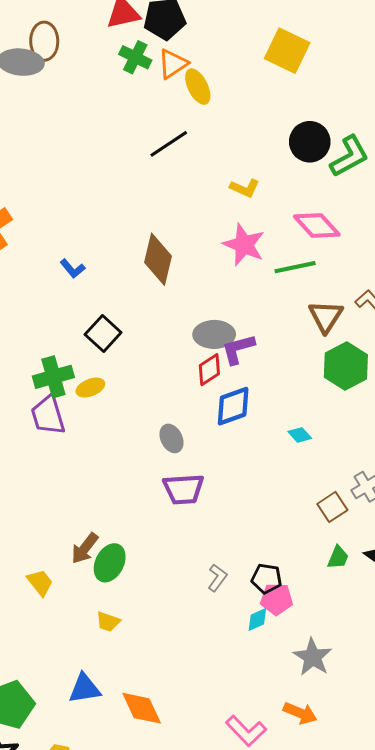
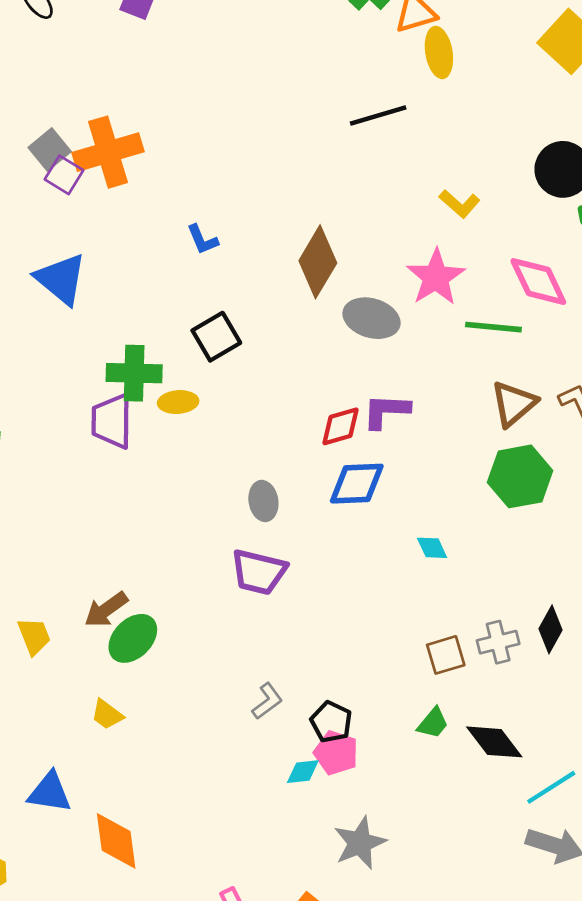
gray ellipse: (214, 334) -> (372, 318), moved

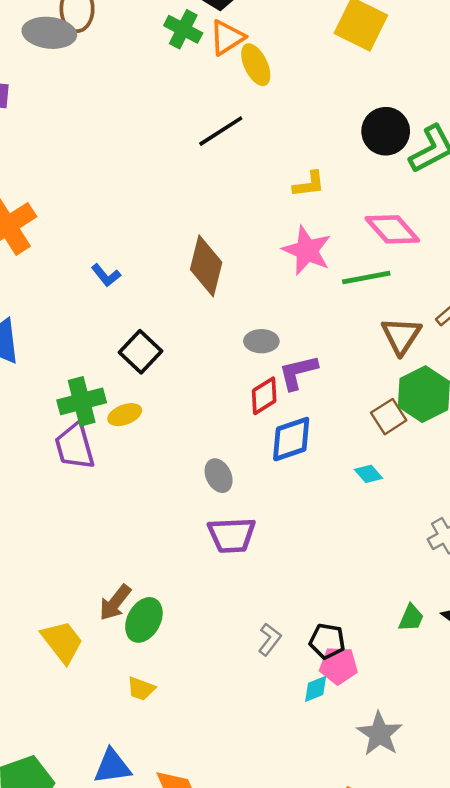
yellow L-shape: (460, 204) -> (309, 184), turned -32
gray ellipse: (372, 318) -> (261, 341), moved, size x0.7
yellow trapezoid: (34, 636) -> (62, 642), size x1.4
brown square: (446, 655) -> (389, 417), moved

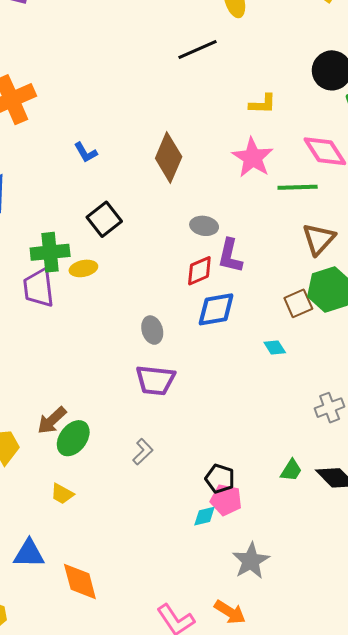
purple L-shape: (298, 372) -> (230, 256), turned -72
gray L-shape: (270, 639) -> (143, 452), moved

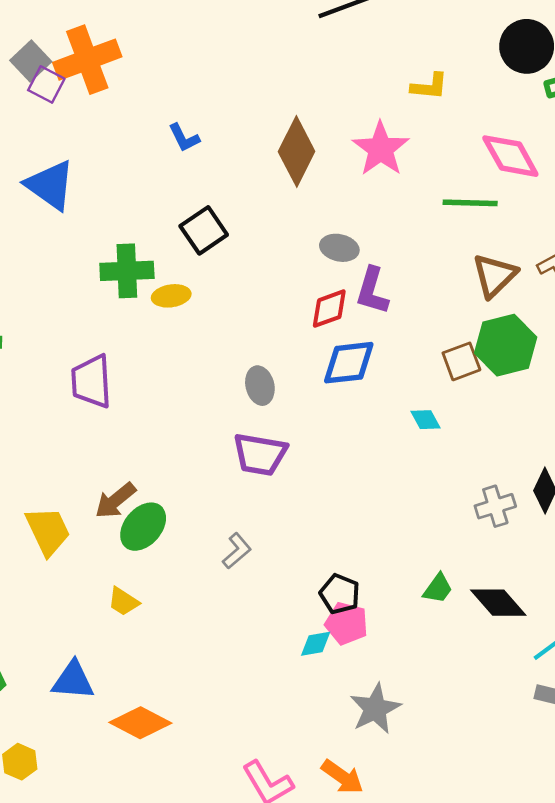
pink star: (253, 158) -> (381, 149), moved
purple trapezoid: (39, 288) -> (91, 381), moved
orange diamond: (80, 582) -> (140, 723), turned -51

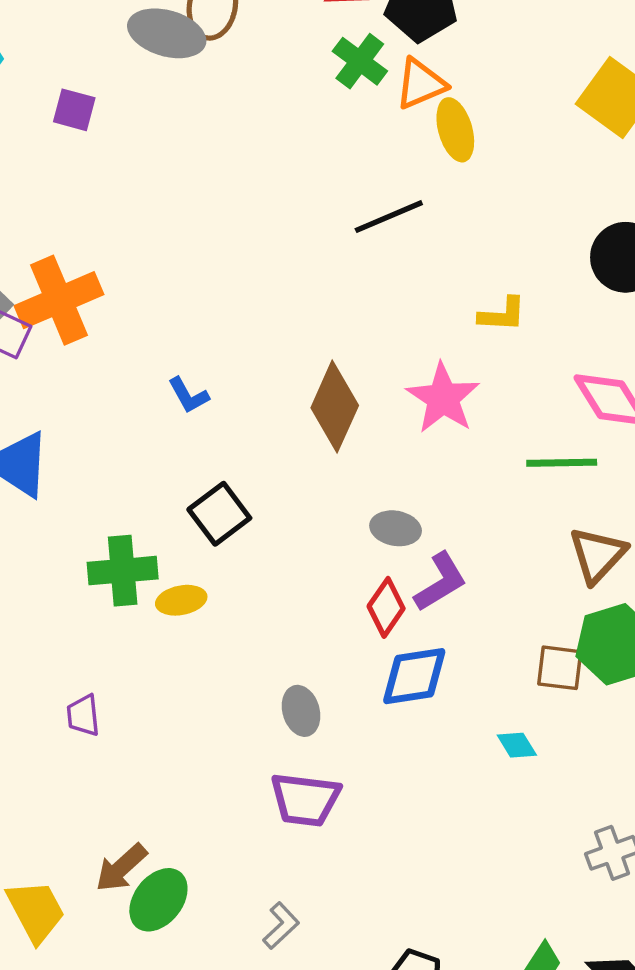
purple L-shape: (372, 291) -> (440, 582), turned -135
red diamond: (329, 309) -> (386, 607), turned -33
brown square: (461, 361) -> (560, 668), turned 30
purple trapezoid: (91, 381) -> (83, 715), size x0.6

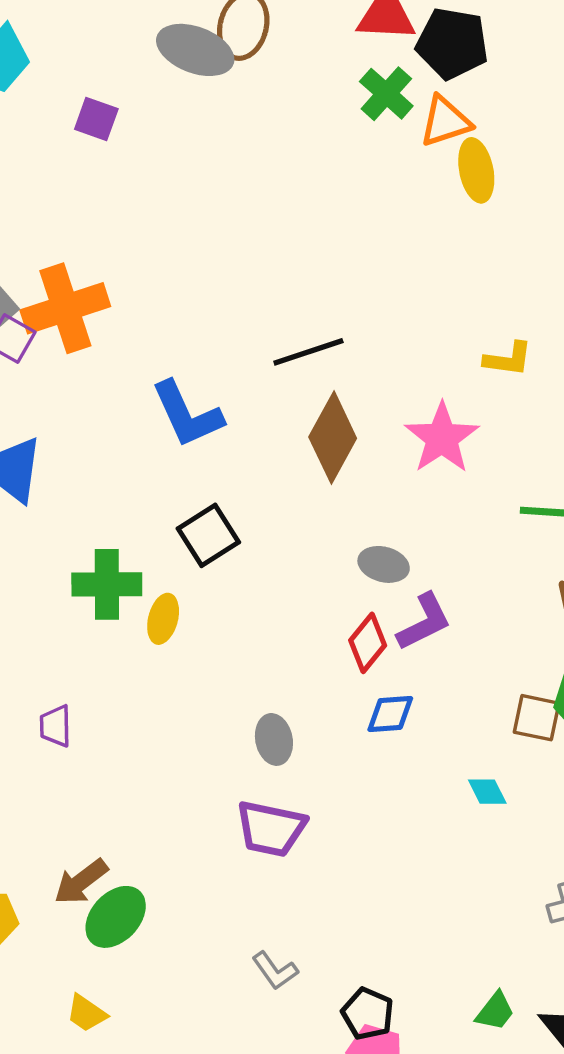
black line: (389, 217) -> (308, 352), moved
blue L-shape: (188, 395) -> (187, 414), size x1.8
yellow ellipse: (181, 600) -> (163, 619), turned -69
blue diamond: (414, 676) -> (390, 714), size x0.7
gray L-shape: (281, 926) -> (275, 971), moved, turned 93

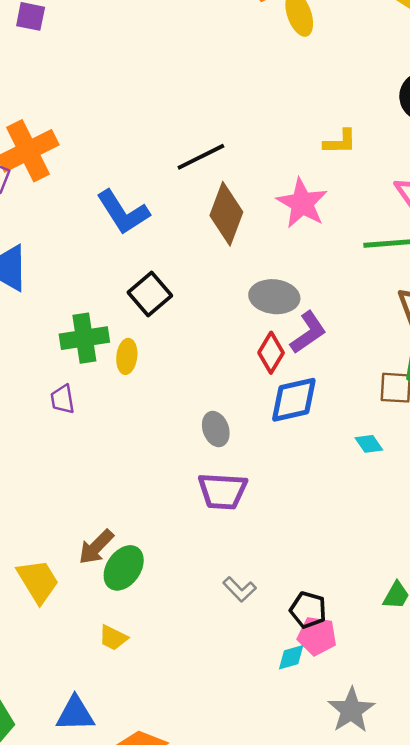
gray ellipse: (384, 564) -> (274, 297), size x1.4
blue diamond: (390, 714) -> (294, 400), size x1.5
purple trapezoid: (55, 726) -> (63, 399), moved

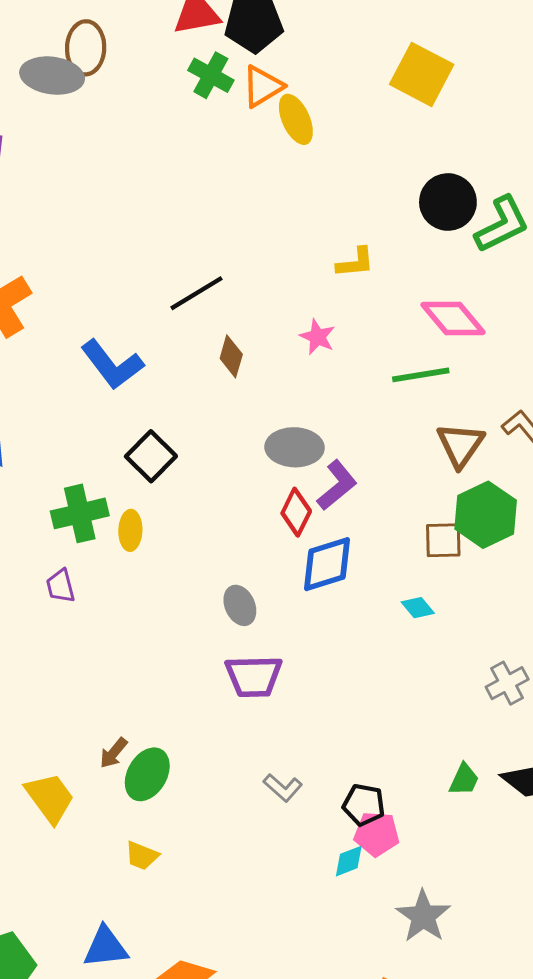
pink star: (302, 203) -> (317, 337), size x0.6
brown diamond: (226, 214) -> (231, 356), size x0.6
brown arrow: (96, 547) -> (113, 753), size x0.7

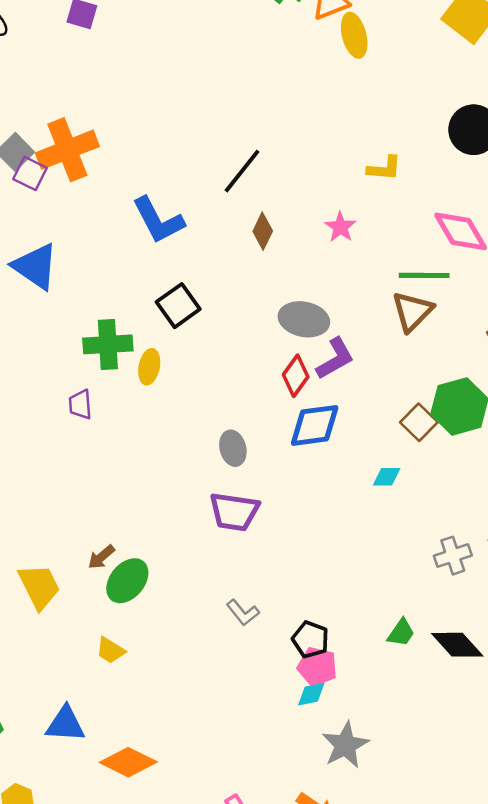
black line: (196, 293) -> (242, 171), turned -30
brown triangle: (460, 445) -> (412, 311), moved
brown square: (443, 540) -> (419, 422), turned 36
cyan diamond: (418, 608) -> (387, 477), turned -60
cyan diamond: (349, 861) -> (311, 694), moved

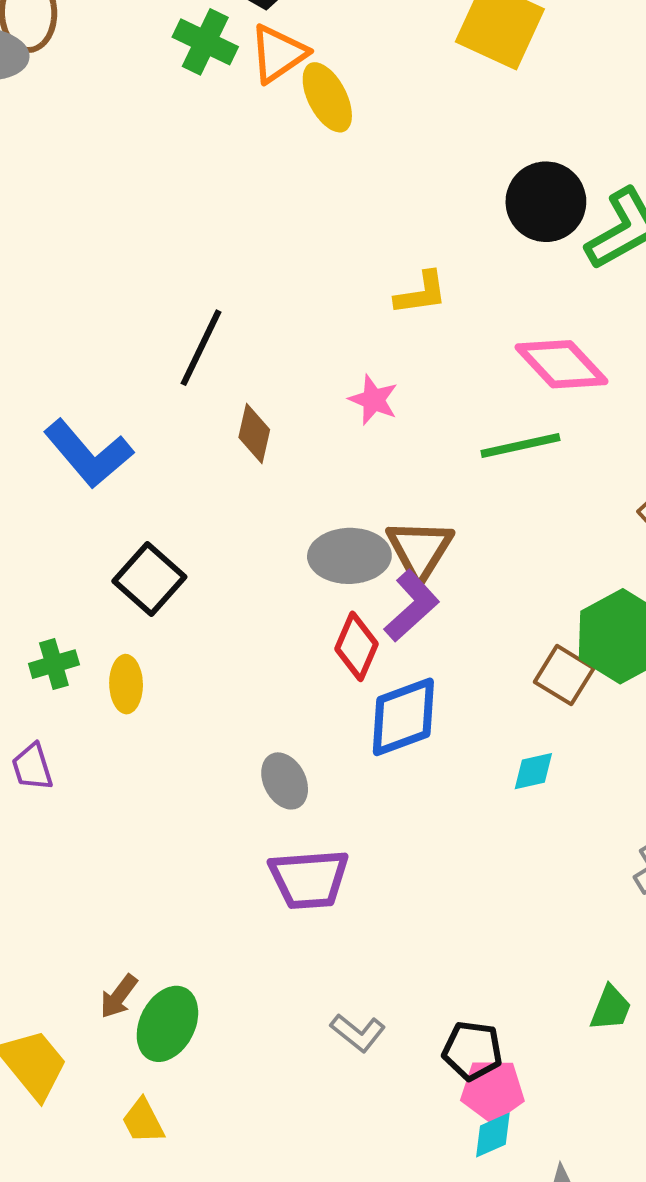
brown triangle: (412, 311) -> (420, 550), moved
green cross: (108, 344) -> (54, 664), size x0.6
yellow trapezoid: (110, 650) -> (143, 1121), moved, turned 44

